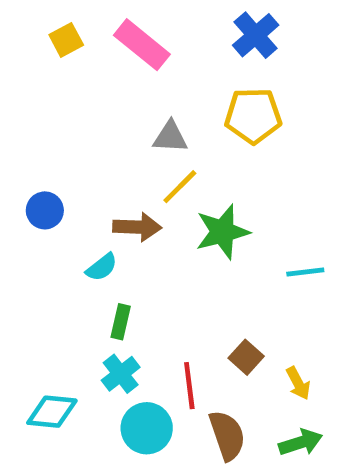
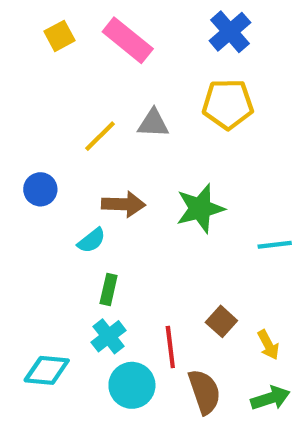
yellow line: (180, 187) -> (100, 136), moved

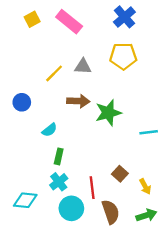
brown arrow: (123, 204) -> (78, 101), moved

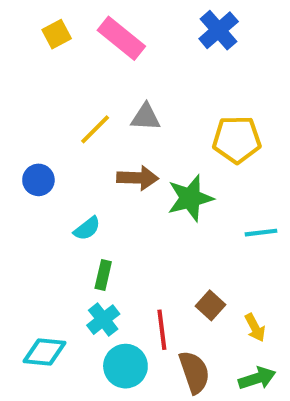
yellow pentagon: (123, 56) -> (237, 139), moved

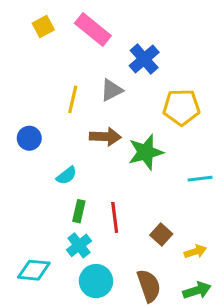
blue cross: (219, 30) -> (144, 59), moved
gray triangle: (146, 117) -> (112, 90), turned -30
yellow line: (95, 129) -> (73, 99), turned -32
yellow arrow: (255, 328) -> (195, 252), turned -80
red line: (162, 330) -> (115, 217), moved

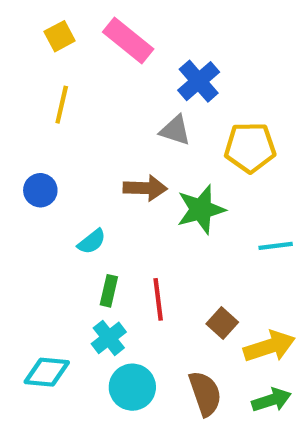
gray triangle: (112, 90) -> (175, 130), moved, turned 45
yellow line: (73, 99) -> (62, 105), moved
yellow arrow: (195, 252) -> (269, 346), size x1.6

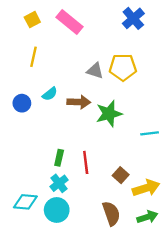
blue cross: (199, 81) -> (133, 18), moved
yellow pentagon: (250, 147) -> (123, 67), moved
cyan semicircle: (92, 242) -> (50, 94), moved
cyan circle: (132, 387) -> (57, 210), moved

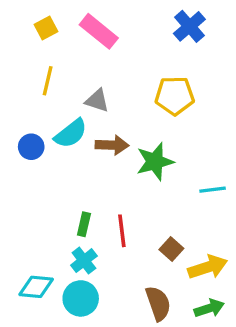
gray triangle: (95, 71) -> (97, 101), moved
cyan semicircle: (50, 94) -> (71, 134), size x1.5

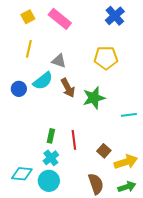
brown arrow: (112, 145) -> (68, 88), turned 60

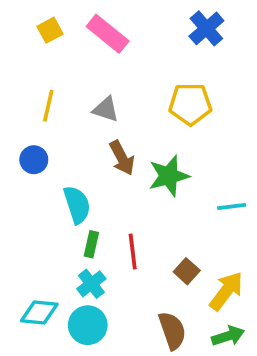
yellow line: (29, 49) -> (48, 106), moved
cyan semicircle: (43, 81) -> (77, 205), moved, turned -70
yellow arrow: (126, 162) -> (226, 291), turned -35

